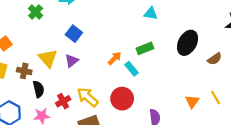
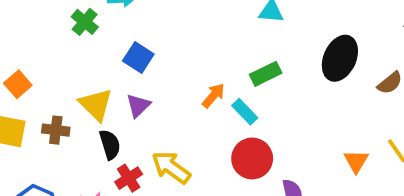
green cross: (36, 12) -> (85, 22), moved
black semicircle: (39, 89) -> (110, 145), moved
red circle: (122, 99) -> (252, 158), moved

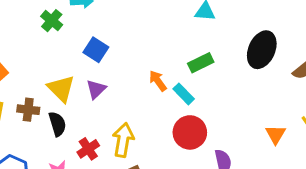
orange arrow: (213, 96) -> (158, 81), turned -75
black semicircle: (110, 145) -> (57, 124), moved
yellow arrow: (171, 167) -> (123, 140), turned 64

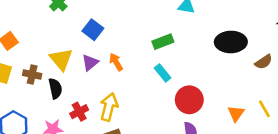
black ellipse: (262, 50) -> (231, 42), turned 60
green rectangle: (201, 63) -> (163, 42), moved
orange arrow: (158, 81) -> (116, 62), moved
red circle: (190, 132) -> (189, 100), moved

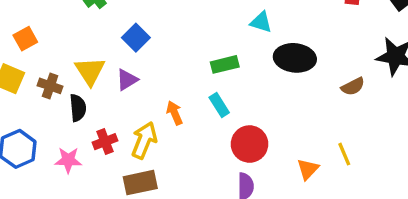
black ellipse: (231, 42) -> (295, 58), moved
orange arrow: (116, 62) -> (175, 113), moved
brown semicircle: (264, 62) -> (353, 86), moved
yellow line: (264, 109) -> (344, 154), moved

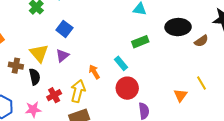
black ellipse: (295, 58) -> (178, 27), moved
green rectangle: (225, 64) -> (140, 42), moved
red circle: (250, 144) -> (127, 88), moved

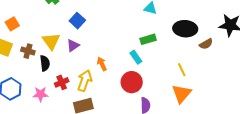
cyan rectangle: (121, 63) -> (136, 57), moved
yellow line: (202, 83) -> (182, 70), moved
orange triangle: (180, 95) -> (182, 94), size x1.5

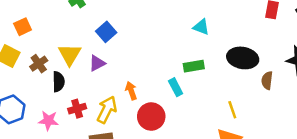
brown semicircle: (206, 44) -> (267, 80), turned 120
brown cross: (28, 51) -> (39, 64), turned 32
red circle: (132, 82) -> (151, 117), moved

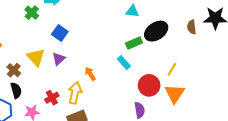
black ellipse: (243, 58) -> (156, 31), moved, turned -30
brown semicircle: (267, 80) -> (192, 27), moved
black semicircle: (58, 82) -> (16, 90), moved
yellow line: (232, 110) -> (172, 69), turned 64
red circle: (151, 117) -> (149, 85), moved

